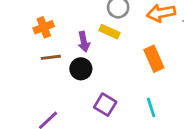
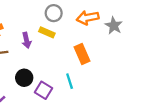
black circle: (81, 69) -> (24, 78), moved
cyan line: (151, 107) -> (70, 81), moved

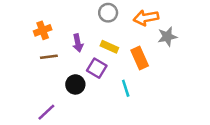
gray star: (114, 26) -> (167, 37), moved, turned 30
yellow rectangle: (47, 32) -> (109, 47), moved
purple square: (43, 90) -> (97, 68), moved

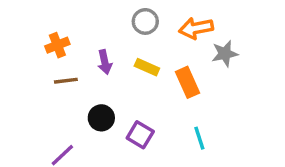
purple square: (97, 68) -> (140, 135), moved
cyan line: (126, 88) -> (199, 138), moved

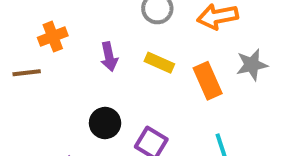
gray star: (225, 54) -> (252, 65), moved
brown line: (66, 81) -> (27, 73), moved

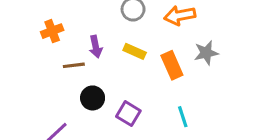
brown line: (27, 73) -> (74, 65), moved

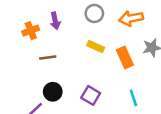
purple arrow: (96, 47) -> (55, 21), moved
black circle: (93, 98) -> (53, 92), moved

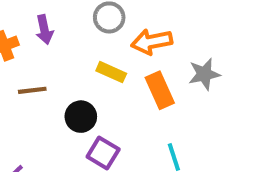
orange arrow: (131, 18) -> (152, 42), moved
black circle: (53, 92) -> (81, 117), moved

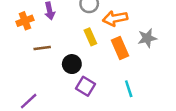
yellow rectangle: (111, 72) -> (90, 37), turned 42

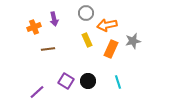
orange rectangle: (120, 48) -> (111, 49), turned 48
black circle: (72, 64) -> (88, 81), moved
purple square: (85, 86) -> (66, 81), moved

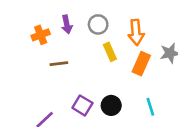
gray circle: (86, 13) -> (98, 24), moved
orange arrow: (107, 25) -> (136, 32), turned -84

